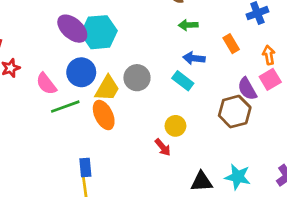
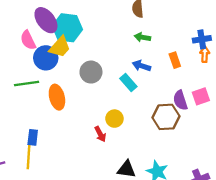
orange arrow: (269, 55) -> (205, 54), moved
pink semicircle: (46, 84) -> (28, 40), moved
yellow trapezoid: (107, 88) -> (60, 47), moved

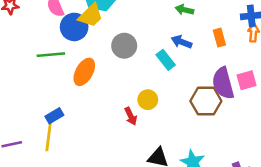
orange ellipse: (57, 97) -> (84, 72), turned 40
purple semicircle: (180, 100) -> (223, 83), size x1.4
blue rectangle: (33, 137) -> (54, 116), turned 49

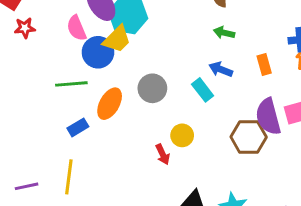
gray circle: (124, 46) -> (152, 88), moved
blue rectangle: (54, 116) -> (78, 127), moved

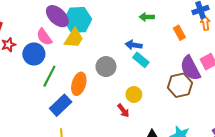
blue circle: (98, 52) -> (34, 54), moved
blue arrow: (221, 69) -> (134, 45), moved
green line: (71, 84) -> (49, 76), turned -45
blue rectangle: (78, 127) -> (61, 105), size x1.5

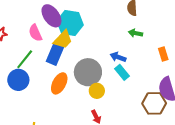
blue circle: (34, 54) -> (18, 80), moved
gray circle: (106, 67) -> (88, 72), size x1.4
green line: (49, 76) -> (25, 59), moved
yellow circle: (134, 94) -> (97, 91), moved
blue rectangle: (61, 105) -> (55, 54), moved, turned -35

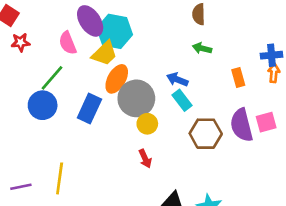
blue rectangle: (55, 54) -> (89, 109), moved
orange ellipse: (59, 83) -> (117, 79), moved
brown hexagon: (154, 103) -> (206, 134), moved

